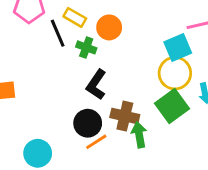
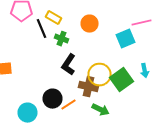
orange circle: (109, 27) -> (90, 24), moved
yellow circle: (175, 73) -> (100, 75), moved
black circle: (88, 123) -> (52, 99), moved
green arrow: (139, 135) -> (100, 110), moved, turned 126

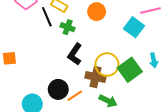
cyan square: (126, 39) -> (134, 27), turned -30

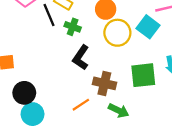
yellow circle: (107, 65) -> (117, 33), moved
green square: (130, 70) -> (143, 75), turned 30
black circle: (58, 89) -> (24, 93), moved

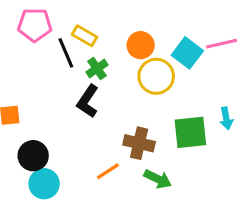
green cross: (73, 27) -> (97, 68), turned 35
cyan square: (148, 27) -> (187, 53), moved
black L-shape: (81, 57) -> (88, 101), moved

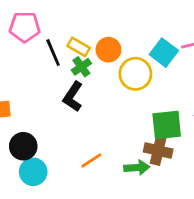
yellow rectangle: (85, 36) -> (79, 47), moved
orange circle: (141, 45) -> (108, 50), moved
brown cross: (139, 143) -> (158, 151), moved
green arrow: (158, 179) -> (137, 168), turned -30

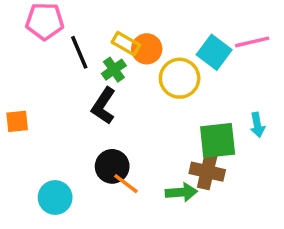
yellow rectangle: (79, 47) -> (126, 44), moved
black circle: (23, 146) -> (112, 166), moved
orange line: (91, 160) -> (126, 184), turned 70

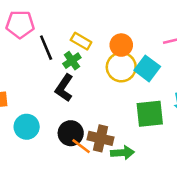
orange circle: (147, 49) -> (121, 45), moved
cyan square: (214, 52) -> (147, 68), moved
brown cross: (207, 172) -> (100, 138), moved
cyan circle: (55, 198) -> (27, 127), moved

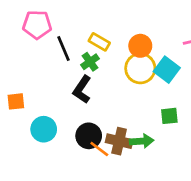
green square: (150, 114) -> (169, 116), size x0.6
green arrow: (123, 153) -> (142, 141), moved

